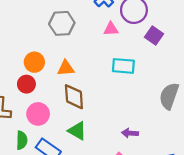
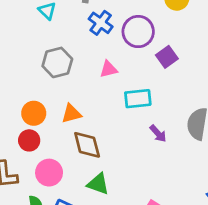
pink triangle: (111, 29) -> (109, 69), moved
purple square: (154, 35) -> (167, 57), turned 30
purple arrow: (130, 133) -> (158, 133), moved, turned -126

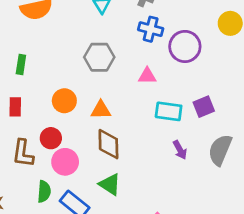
blue cross: (101, 23) -> (151, 29), turned -35
purple square: (167, 57) -> (204, 107), moved
red circle: (29, 140) -> (51, 138), moved

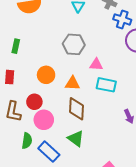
blue cross: (151, 29) -> (122, 19), moved
pink triangle: (147, 76) -> (96, 65), moved
cyan rectangle: (169, 111) -> (106, 85), moved

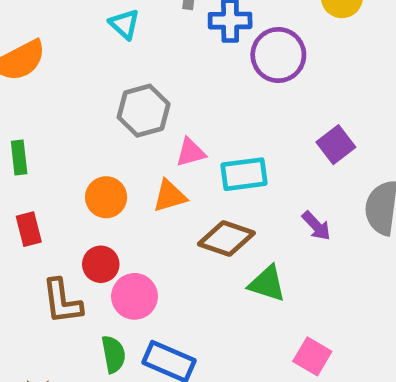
pink triangle: (96, 65) -> (191, 152), moved
brown diamond: (77, 109) -> (226, 239), moved, turned -55
green triangle: (76, 139) -> (267, 284), moved

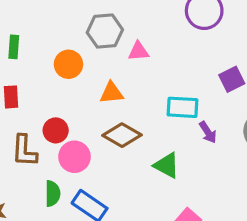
pink triangle: (191, 152) -> (138, 51), moved
cyan rectangle: (244, 174) -> (183, 107), moved
orange circle: (106, 197) -> (68, 64), moved
brown diamond: (226, 239) -> (122, 135), moved

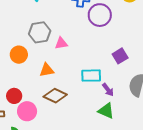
green triangle: (167, 165) -> (106, 111), moved

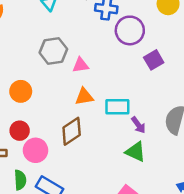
orange circle: (19, 55) -> (21, 91), moved
purple square: (120, 56) -> (154, 60), moved
orange triangle: (47, 70) -> (84, 97), moved
brown diamond: (55, 96) -> (72, 131), turned -60

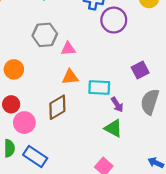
purple square: (154, 60) -> (140, 70), moved

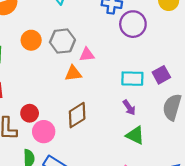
orange circle: (14, 69) -> (31, 40), moved
orange triangle: (70, 77) -> (73, 73), moved
cyan rectangle: (99, 87) -> (132, 79), moved
purple arrow: (117, 105) -> (129, 108), moved

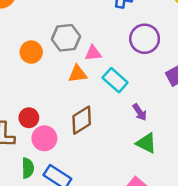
purple circle: (133, 24) -> (145, 39), moved
orange circle: (31, 40) -> (31, 52), moved
cyan rectangle: (132, 79) -> (115, 80), moved, turned 40

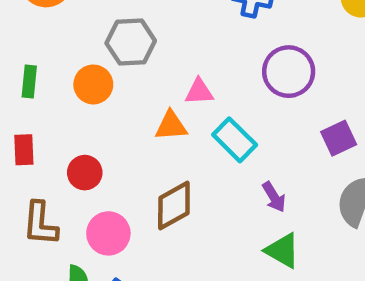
gray hexagon: (66, 38) -> (131, 42), moved
red circle: (29, 118) -> (85, 173), moved

